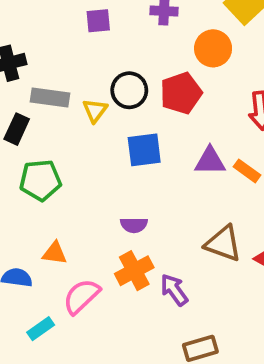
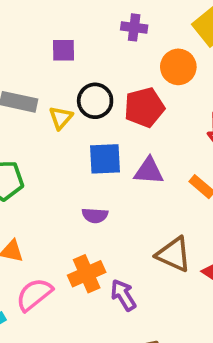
purple square: (98, 21) -> (63, 50), moved
purple triangle: (210, 161) -> (149, 171), moved
purple semicircle: (134, 225) -> (95, 215), moved

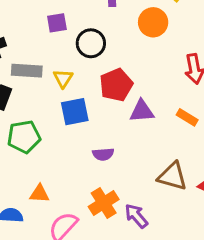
black circle: (95, 101) -> (91, 43), moved
red pentagon: (144, 107) -> (116, 85), moved
blue square: (105, 159) -> (75, 112), moved

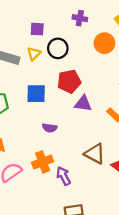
yellow triangle: (63, 78) -> (34, 54), moved

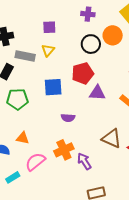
black circle: (58, 48) -> (91, 44), moved

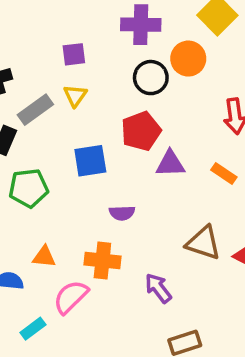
purple cross: (88, 14) -> (141, 25), size x1.5
gray rectangle: (25, 56) -> (35, 110), turned -42
orange cross: (64, 150) -> (102, 261), moved, turned 36

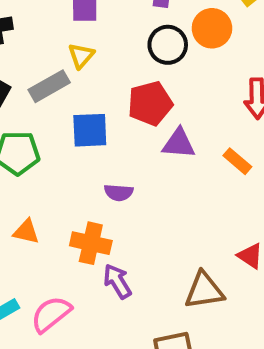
gray rectangle: (35, 110) -> (49, 86), moved
brown triangle: (203, 243) -> (204, 291), moved, turned -33
purple arrow: (158, 288) -> (117, 281), moved
pink semicircle: (71, 297) -> (51, 314), moved

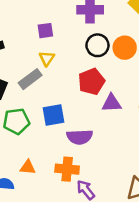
orange circle: (212, 28) -> (125, 48), moved
blue square: (90, 130) -> (53, 115), moved
purple semicircle: (119, 192) -> (80, 137), size x1.5

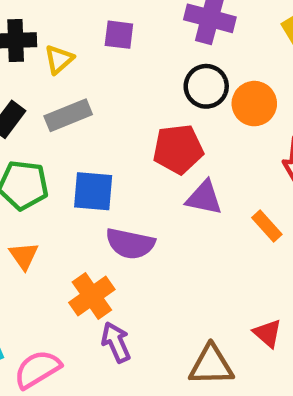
yellow triangle: (47, 58) -> (59, 59), moved
orange triangle: (28, 167) -> (24, 256), moved, turned 35
orange cross: (67, 169) -> (92, 296), turned 35

